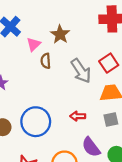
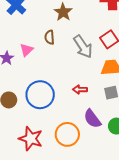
pink triangle: (34, 44) -> (27, 50), moved

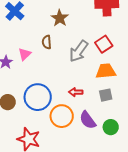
gray arrow: (83, 47) -> (79, 51), turned 70
orange circle: (67, 134) -> (62, 116), moved

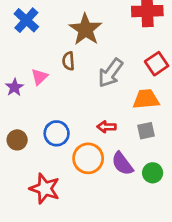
brown star: (60, 18) -> (86, 29), size x1.4
red square: (104, 44) -> (157, 64), moved
blue circle: (38, 97) -> (57, 133), size x0.7

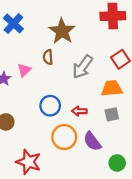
blue circle: (57, 133) -> (50, 106), moved
green circle: (153, 173) -> (117, 163), moved

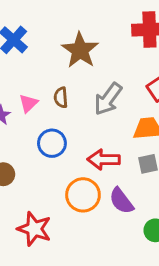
brown semicircle: (48, 57) -> (61, 97), moved
blue circle: (50, 106) -> (52, 143), moved
red arrow: (79, 111) -> (104, 159), size x1.5

